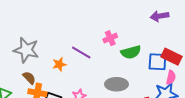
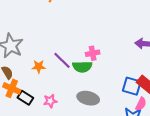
green semicircle: (131, 52) -> (82, 67), moved

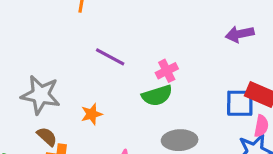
purple line: (62, 60) -> (110, 57), moved

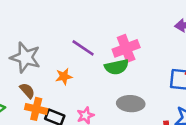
purple line: (110, 57) -> (83, 48), moved
pink cross: (167, 71) -> (126, 48), size x1.5

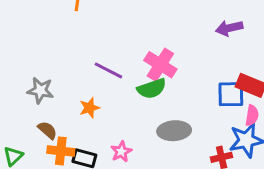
pink cross: (126, 48) -> (160, 65), turned -30
gray star: (25, 57) -> (40, 90), size x0.7

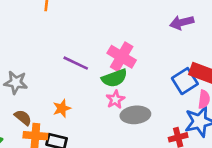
blue square: (231, 94) -> (185, 81), turned -30
orange star: (89, 108) -> (62, 108), moved
pink star: (121, 152) -> (115, 99), moved

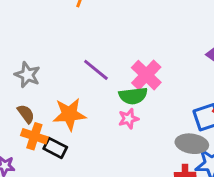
orange star: (62, 108) -> (69, 114), size x1.6
gray ellipse: (135, 115) -> (192, 144), moved

